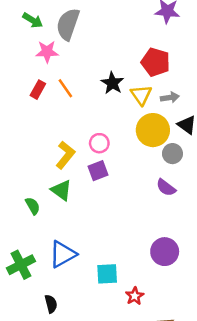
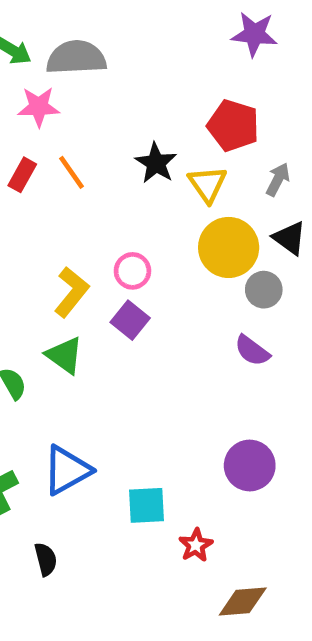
gray semicircle: (68, 24) -> (76, 58), turned 68
gray arrow: (170, 97) -> (278, 179), moved, turned -54
purple square: (98, 171) -> (130, 320), turned -30

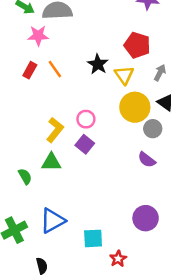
green triangle: (64, 355) -> (51, 162), turned -36

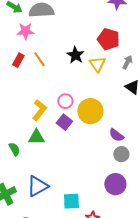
yellow circle: (135, 107) -> (90, 111), moved
gray circle: (153, 129) -> (121, 154), moved

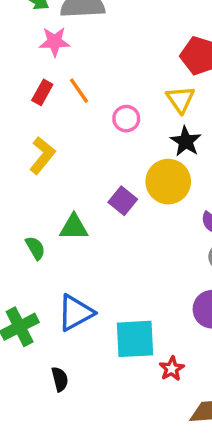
black star: (75, 55) -> (186, 141), moved
pink circle: (65, 101) -> (126, 119), moved
yellow L-shape: (39, 110) -> (42, 155), moved
cyan square: (71, 201) -> (135, 339), size x1.4

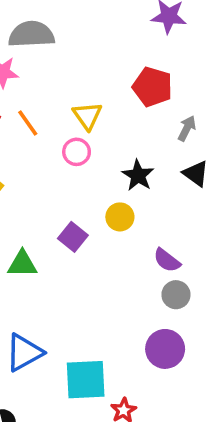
yellow triangle: (180, 99) -> (87, 116), moved
yellow circle: (168, 182) -> (120, 217), size x0.6

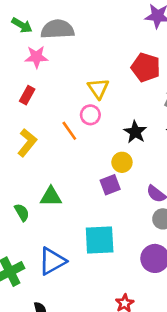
orange line: (28, 123) -> (69, 131), moved
purple square: (73, 237) -> (110, 185), moved, turned 30
cyan square: (86, 380) -> (100, 240), moved

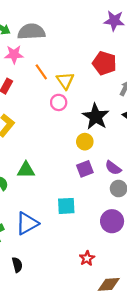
orange line: (69, 131) -> (41, 72), moved
black star: (135, 132) -> (96, 117), size x1.4
purple square: (110, 185) -> (85, 169), moved
cyan square: (100, 240) -> (66, 206), size x0.7

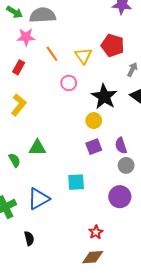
yellow triangle: (65, 81) -> (83, 56), moved
purple semicircle: (113, 168) -> (121, 146), turned 35
brown diamond: (109, 284) -> (93, 257), moved

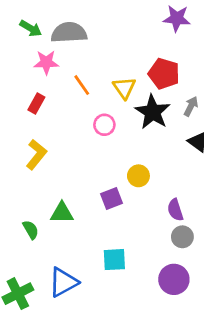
black star: (104, 97) -> (153, 112), moved
purple square: (94, 147) -> (111, 199), moved

